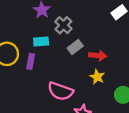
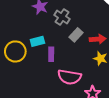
cyan rectangle: (41, 41) -> (37, 41), moved
purple rectangle: (31, 61) -> (51, 54), moved

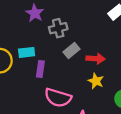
gray cross: (62, 17) -> (58, 28), turned 35

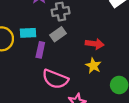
gray rectangle: (71, 51) -> (58, 34), moved

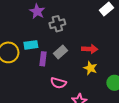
gray rectangle: (58, 34) -> (60, 52), moved
pink semicircle: (55, 79) -> (58, 83), size x0.7

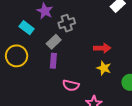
cyan rectangle: (31, 45) -> (27, 28), moved, turned 48
gray rectangle: (60, 52) -> (54, 42), moved

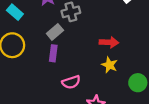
cyan rectangle: (27, 28) -> (15, 12), moved
pink semicircle: (71, 85) -> (71, 82), turned -35

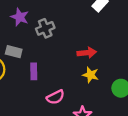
gray rectangle: (55, 32) -> (14, 52), moved, turned 63

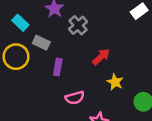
gray cross: (45, 28) -> (78, 25), turned -30
red arrow: (87, 53) -> (101, 57), moved, turned -48

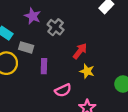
yellow star: (115, 82) -> (87, 71), moved

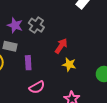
purple star: (33, 16) -> (15, 25), moved
pink semicircle: (63, 90) -> (37, 87), moved

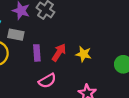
red arrow: (61, 46) -> (59, 52), moved

